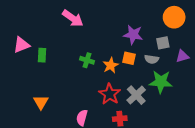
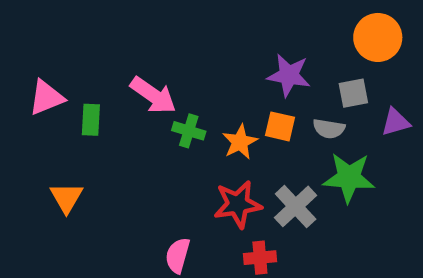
pink arrow: (73, 18) -> (153, 95), moved
red star: (110, 94) -> (238, 204), turned 30
orange triangle: (41, 102) -> (66, 198), moved

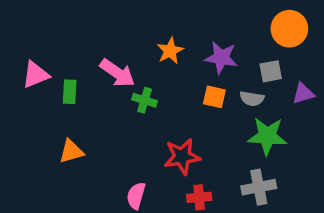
orange star: (240, 142) -> (170, 51), moved
orange triangle: (66, 198) -> (71, 151), moved, turned 44
gray cross: (296, 206) -> (259, 187), moved, turned 32

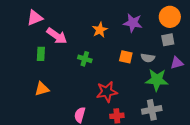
purple star: (221, 58) -> (133, 23), moved
gray square: (271, 71) -> (168, 40), moved
pink arrow: (117, 73) -> (57, 36), moved
pink triangle: (36, 75) -> (35, 18), moved
purple triangle: (303, 93) -> (177, 63), moved

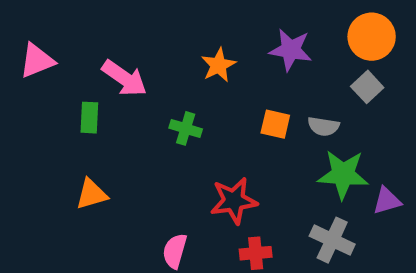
pink triangle: (35, 18) -> (37, 61), moved
gray square: (168, 40) -> (367, 87), turned -32
purple triangle: (177, 63) -> (387, 201), moved
gray cross: (152, 110) -> (332, 240), turned 36

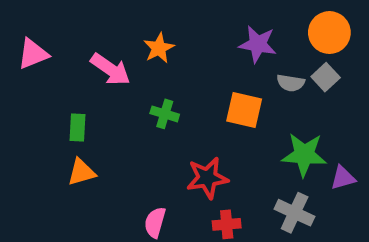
orange star: (218, 65) -> (159, 48), moved
green rectangle: (89, 118) -> (78, 127), moved
orange square: (275, 124) -> (244, 110), size x1.4
gray semicircle: (323, 126) -> (291, 83), moved

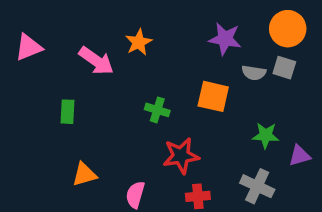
gray square: (326, 77) -> (284, 68), turned -30
green cross: (165, 114) -> (157, 110), moved
green star: (304, 155) -> (266, 135), size x0.7
orange triangle: (81, 172) -> (84, 174), moved

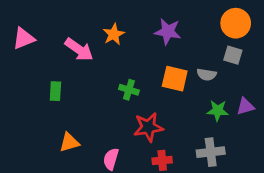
purple star: (225, 39) -> (168, 32), moved
gray semicircle: (254, 73) -> (207, 74), moved
purple triangle: (300, 156) -> (245, 106), moved
gray cross: (257, 186) -> (211, 152), turned -32

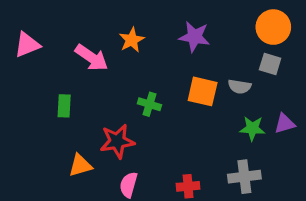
red star: (148, 127) -> (117, 141), moved

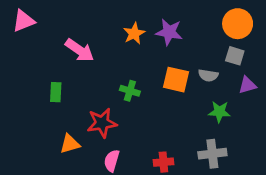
orange star: (132, 40) -> (134, 33), moved
pink triangle: (27, 45) -> (24, 21), moved
purple triangle: (285, 124) -> (247, 85), moved

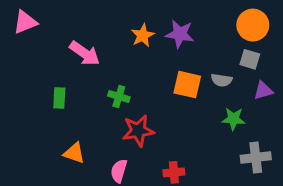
green cross: (130, 91) -> (119, 96), moved
red star: (102, 123) -> (138, 131), moved
orange triangle: (70, 144) -> (74, 153), turned 35
gray cross: (212, 154) -> (256, 157), moved

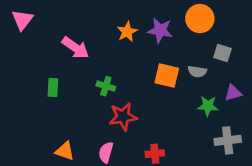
pink triangle: (25, 22) -> (22, 20), turned -30
orange circle: (253, 25) -> (200, 19), moved
purple triangle: (263, 91) -> (233, 93), moved
orange triangle: (74, 153) -> (65, 151), moved

